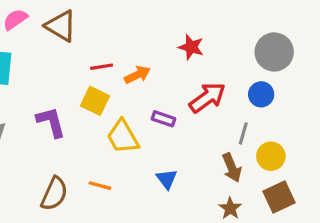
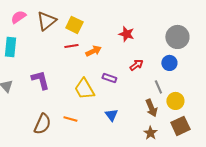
brown triangle: (61, 26) -> (46, 21), turned 50
red arrow: (207, 98) -> (136, 65), size x0.6
yellow square: (95, 101) -> (74, 25), moved
gray line: (243, 133) -> (158, 87), turned -40

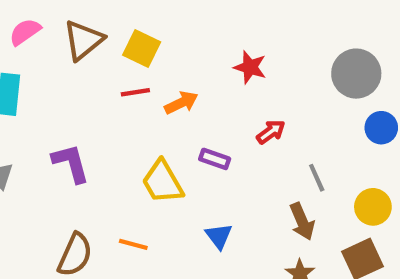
blue circle: (169, 63) -> (381, 128), moved
yellow circle: (175, 101) -> (373, 207), moved

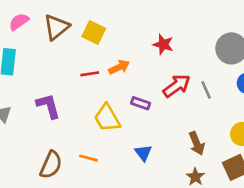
red line: (135, 92) -> (90, 74), moved
red arrow: (271, 132) -> (177, 86), size x1.5
gray line: (317, 178) -> (206, 90), moved

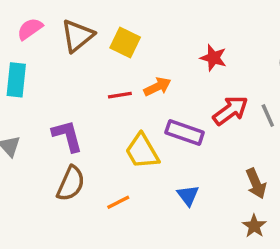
purple rectangle: (141, 103) -> (185, 133), size x1.5
orange line: (88, 158) -> (118, 202), turned -42
brown semicircle: (51, 165) -> (71, 184), moved

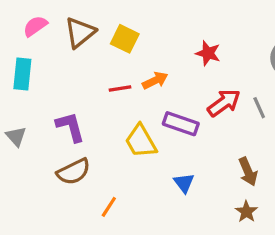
brown semicircle: (71, 184) -> (74, 172), turned 40
orange line: (118, 202) -> (109, 207), moved, turned -30

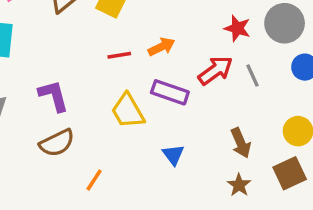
red star: (208, 53) -> (237, 28), moved
orange arrow: (155, 80) -> (161, 47), moved
red line: (120, 88) -> (119, 55), moved

